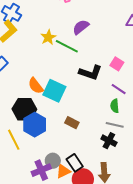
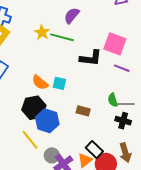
pink square: (117, 64) -> (115, 44), size x1.6
cyan square: (54, 91) -> (59, 83), size x0.6
green semicircle: (115, 106) -> (113, 100), moved
gray circle: (53, 161) -> (52, 155), moved

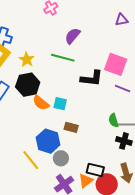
yellow star: (42, 32) -> (27, 59), moved
black hexagon: (34, 108) -> (28, 85), moved
brown rectangle: (83, 111) -> (71, 127), moved
black rectangle: (94, 150) -> (95, 170), turned -30
gray circle: (52, 155) -> (61, 158), moved

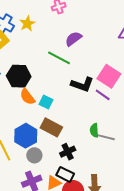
yellow star: (27, 59) -> (27, 24), moved
purple line: (123, 89) -> (103, 95), moved
brown rectangle: (71, 127) -> (51, 127), size x1.5
black cross: (124, 141) -> (68, 152), moved, turned 35

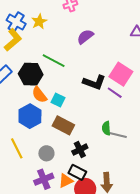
green line: (59, 58) -> (54, 61), moved
blue hexagon: (26, 136) -> (30, 116), moved

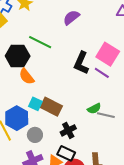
black L-shape: (94, 82) -> (81, 63), turned 95
cyan square: (58, 100) -> (35, 104), moved
blue hexagon: (30, 116) -> (17, 118), moved
green semicircle: (106, 128) -> (94, 109), turned -112

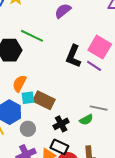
orange semicircle: (27, 76) -> (19, 83), moved, turned 66
cyan square: (35, 104) -> (28, 98), turned -32
green semicircle: (94, 109) -> (86, 120), moved

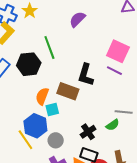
green line: (32, 36) -> (49, 48), turned 50
black L-shape: (73, 56) -> (86, 75), moved
brown rectangle: (44, 100) -> (68, 91), moved

